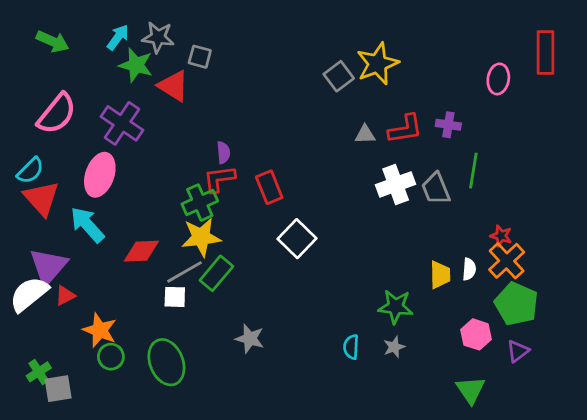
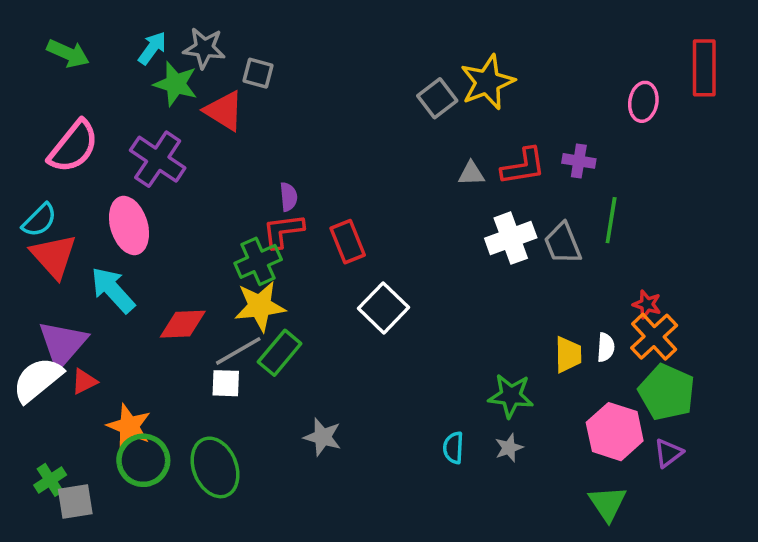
pink ellipse: (100, 175) -> (129, 225), turned -36
pink hexagon: (476, 334) -> (615, 432), size x1.4
green circle: (111, 357) -> (143, 460), size x1.5

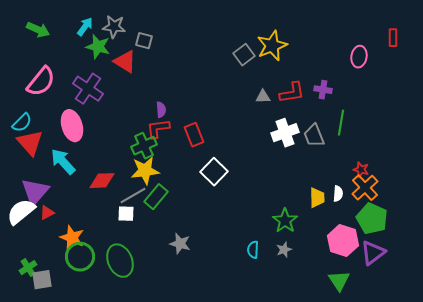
red rectangle: (704, 68) -> (393, 38), size x0.6
green star: (511, 396) -> (285, 221), turned 30
purple triangle: (668, 453) -> (373, 253), size x1.5

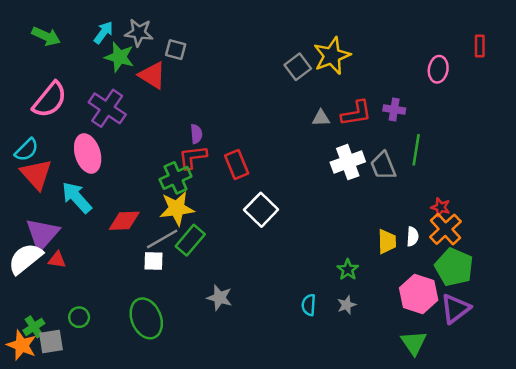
red triangle: (47, 213) -> (57, 260), turned 35
green star: (285, 221) -> (348, 270), size x0.7
orange star: (72, 238) -> (22, 345), moved
green circle: (80, 257) -> (79, 317), moved, size x0.6

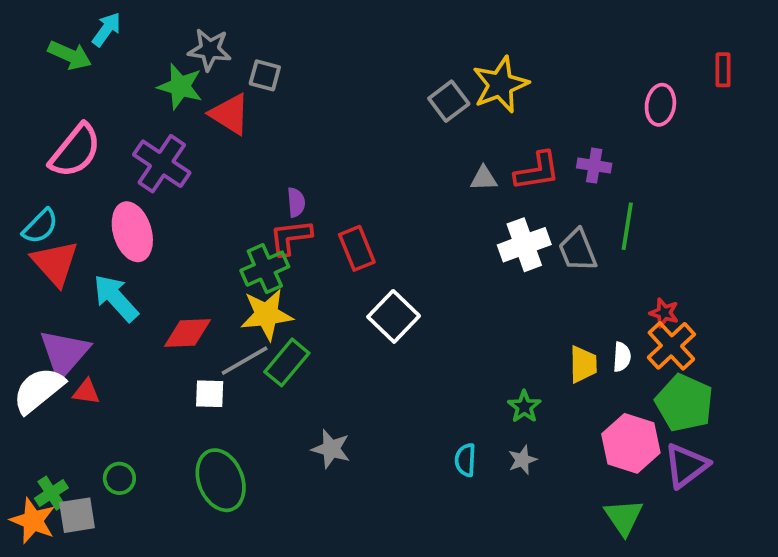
cyan arrow: (103, 33) -> (107, 29), moved
white square: (154, 261) -> (210, 394), moved

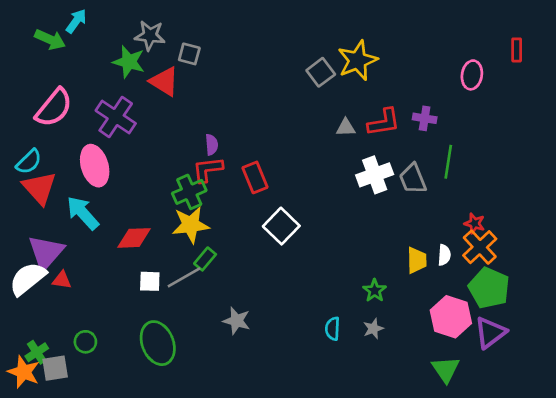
gray line: (245, 361) -> (184, 277), moved
green rectangle: (287, 362) -> (205, 259), size x0.7

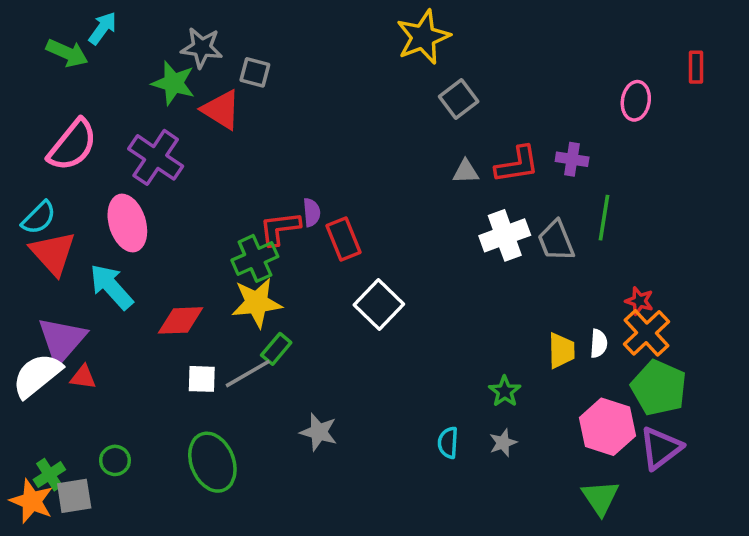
yellow star: (358, 60) -> (423, 37), moved
gray square: (321, 72) -> (459, 99), moved
purple semicircle: (212, 145) -> (312, 212), moved

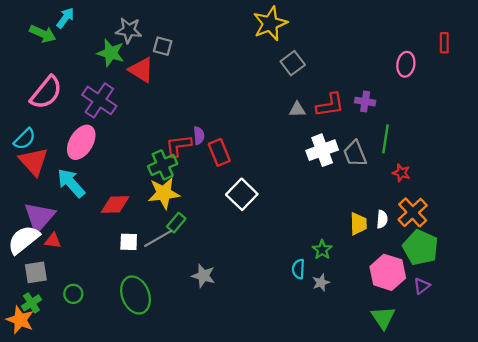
pink ellipse: (127, 223) -> (81, 142), turned 48
red star: (639, 301) -> (401, 173), moved
cyan semicircle: (448, 443) -> (298, 269), moved
purple triangle: (661, 448) -> (422, 286), size x0.6
gray square: (74, 496) -> (36, 272), moved

